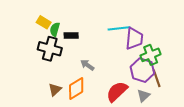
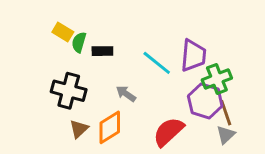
cyan line: (119, 28) -> (157, 63), moved, turned 45
black cross: (50, 49) -> (69, 91), moved
gray triangle: (143, 96) -> (226, 135), moved

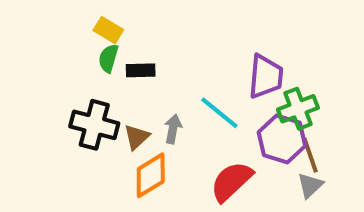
yellow rectangle: (63, 32) -> (108, 30), moved
cyan line: (157, 63) -> (219, 113), moved
gray arrow: (126, 94) -> (173, 129), turned 66
brown triangle: (79, 129) -> (137, 137), moved

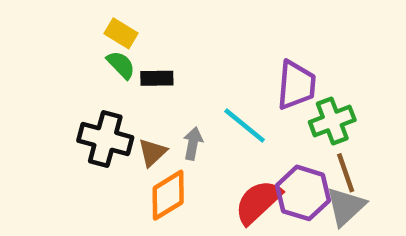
green semicircle: (108, 58) -> (121, 65), turned 120
purple hexagon: (282, 139) -> (303, 193), moved
gray triangle: (310, 185) -> (346, 206), size x1.4

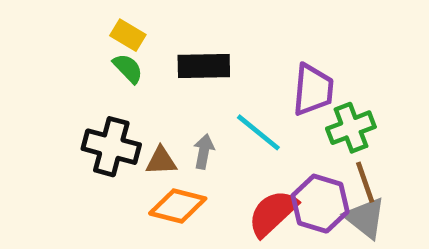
black rectangle: (157, 78) -> (204, 66), moved, size x1.5
brown triangle: (152, 152) -> (161, 161), turned 40
orange diamond: (168, 195) -> (178, 206), turned 46
gray triangle: (346, 206) -> (365, 218), turned -39

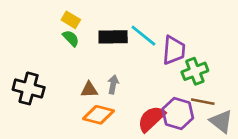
cyan line: (258, 132) -> (143, 36), moved
black cross: (111, 147) -> (29, 88), moved
brown line: (365, 182) -> (203, 102), turned -60
gray triangle: (365, 218) -> (221, 121), moved

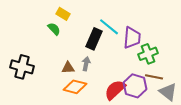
yellow rectangle: (71, 20) -> (63, 14), moved
black rectangle: (113, 37) -> (94, 39), moved, turned -65

